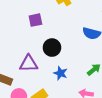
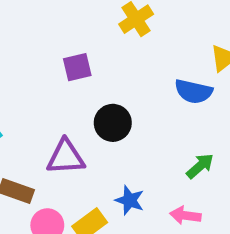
blue star: (61, 73) -> (130, 200), moved

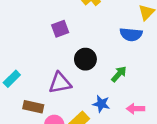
green arrow: (200, 166) -> (119, 74), moved

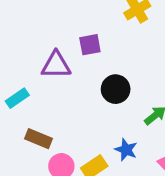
purple triangle: (60, 83) -> (56, 65), moved

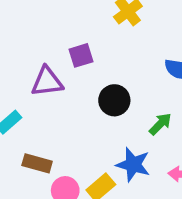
blue star: (126, 150) -> (133, 165), size x1.4

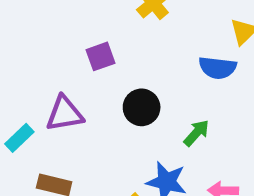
purple triangle: (47, 82) -> (65, 114), moved

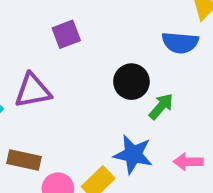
black circle: (142, 107) -> (131, 82), moved

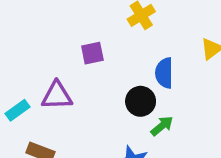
blue semicircle: (180, 43) -> (164, 73), moved, turned 76

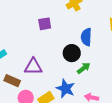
purple triangle: (57, 96) -> (33, 67), moved

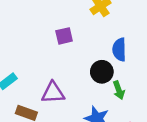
green arrow: (84, 68) -> (119, 90), turned 112

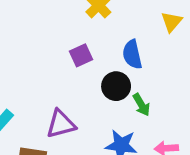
purple square: (64, 36) -> (81, 55), moved

